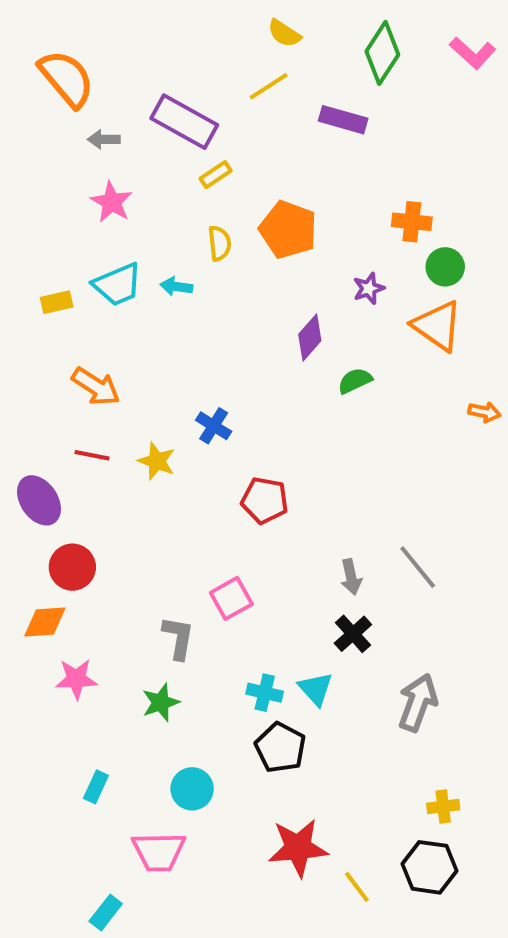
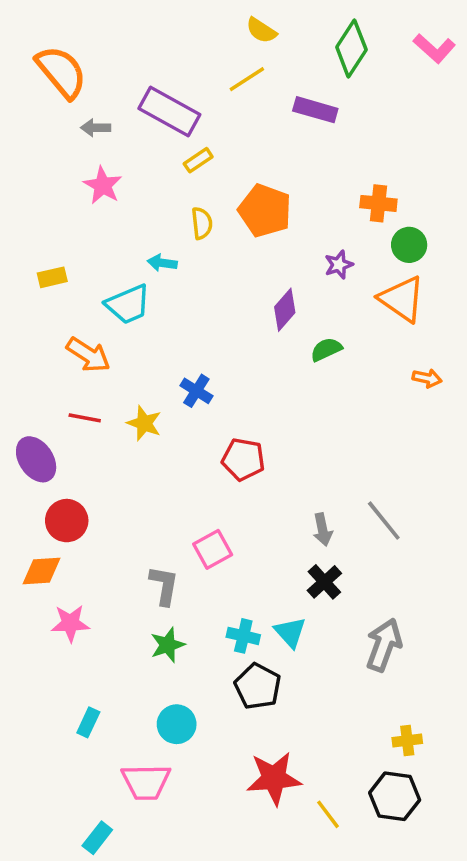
cyan trapezoid: (117, 285) -> (128, 304), moved
orange arrow: (484, 412) -> (427, 378), moved
green star: (161, 702) -> (168, 645), moved

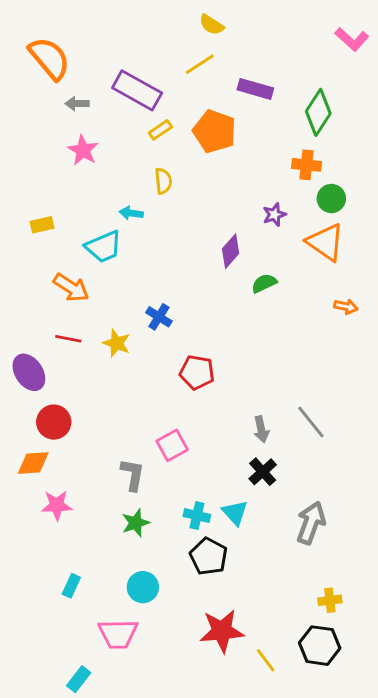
green diamond: (351, 48) -> (318, 112), moved
orange pentagon: (265, 211) -> (214, 131), moved

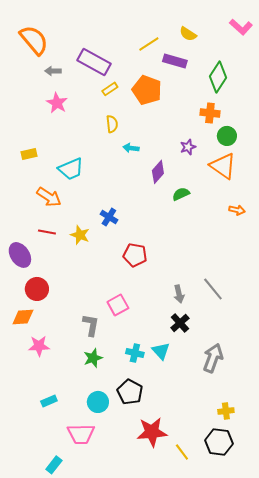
yellow semicircle: (212, 25) -> (188, 34), moved
yellow line: (200, 64) -> (149, 44), moved
cyan arrow: (131, 213) -> (131, 148), moved
black pentagon: (209, 556) -> (130, 392), moved
cyan rectangle: (71, 586) -> (49, 401), turned 42

